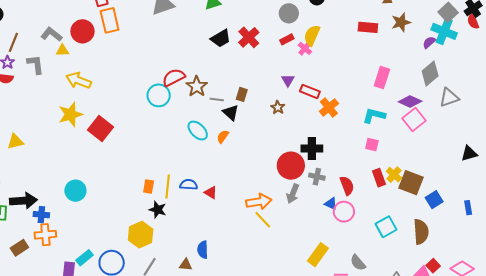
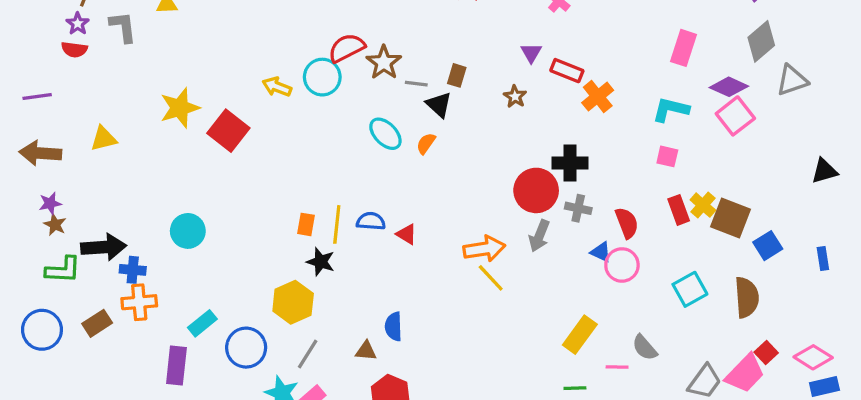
yellow arrow: (78, 80) -> (277, 87), moved, size x0.7
yellow triangle: (15, 142) -> (104, 139), moved
cyan rectangle: (84, 258) -> (202, 323), moved

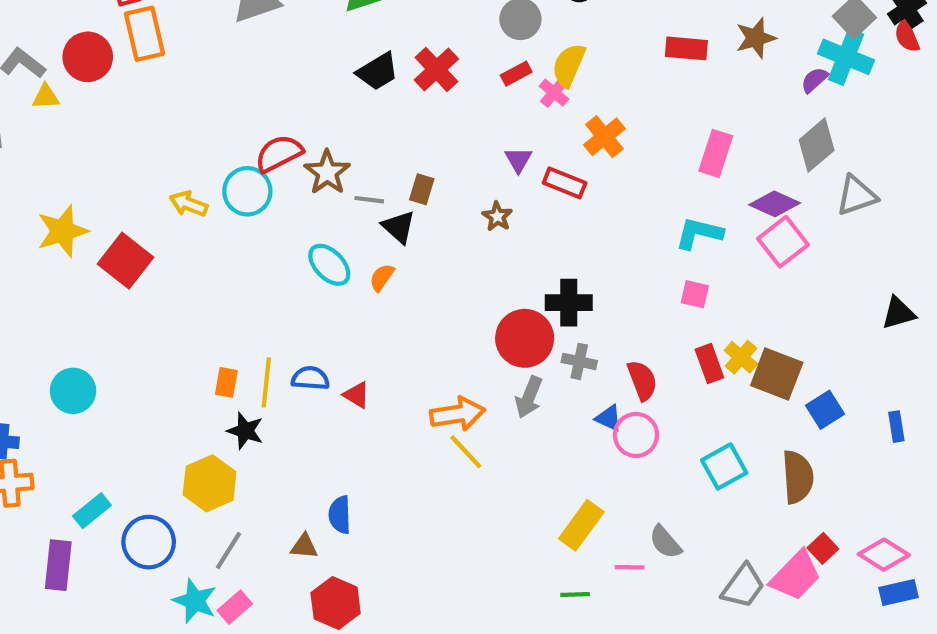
orange cross: (598, 96) -> (604, 137), moved

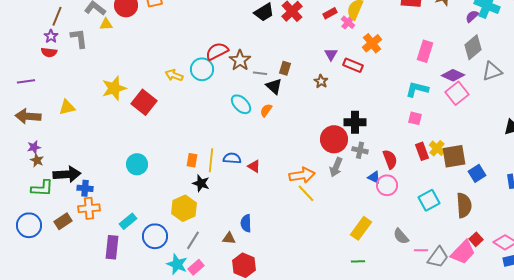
brown square: (777, 374) -> (454, 156), turned -30
cyan circle: (73, 391) -> (137, 164), moved
pink line: (630, 567) -> (421, 250), moved

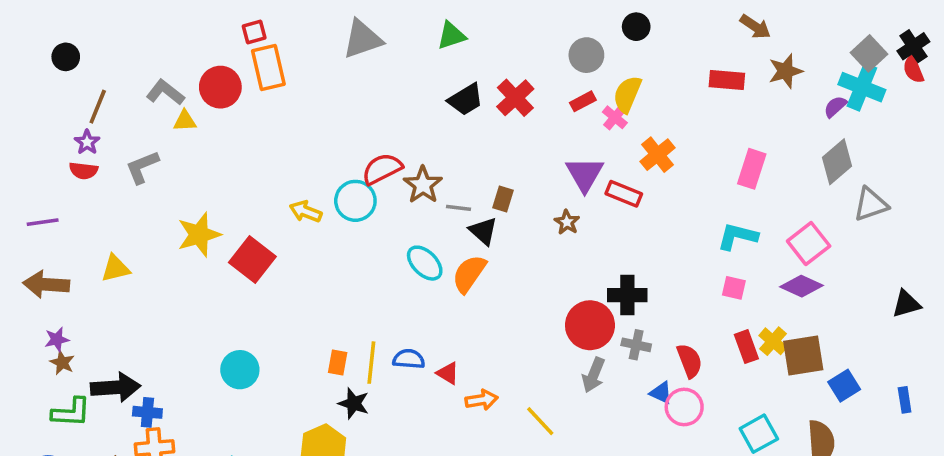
gray L-shape: (79, 38) -> (142, 167), moved, turned -105
purple triangle: (331, 54) -> (585, 174), size x1.6
purple diamond: (453, 75) -> (801, 286), moved
orange semicircle: (266, 110) -> (469, 274), size x1.6
orange arrow: (302, 175) -> (482, 400), moved, size x0.7

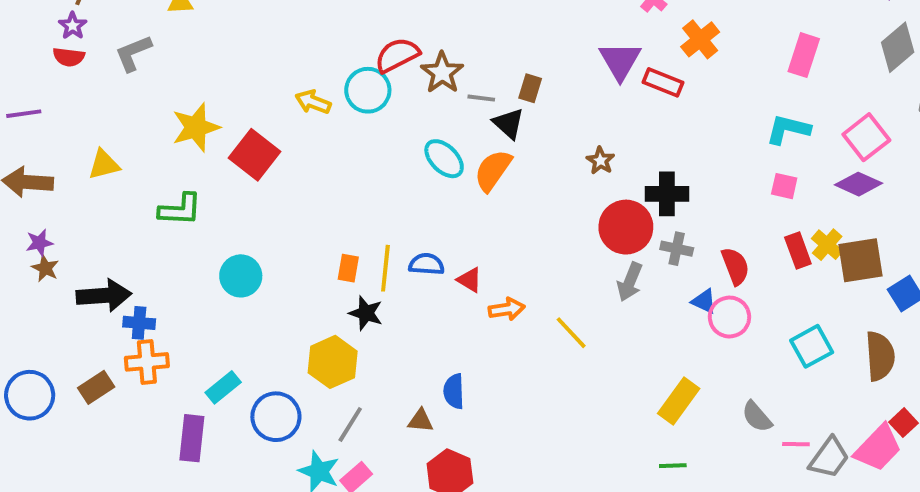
brown star: (567, 222) -> (600, 161), moved
green L-shape: (71, 412) -> (180, 209), moved

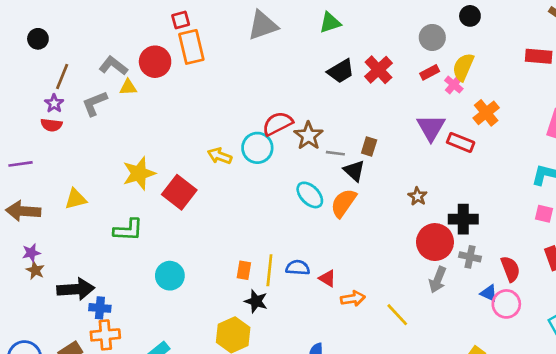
gray L-shape: (133, 53) -> (95, 103), moved

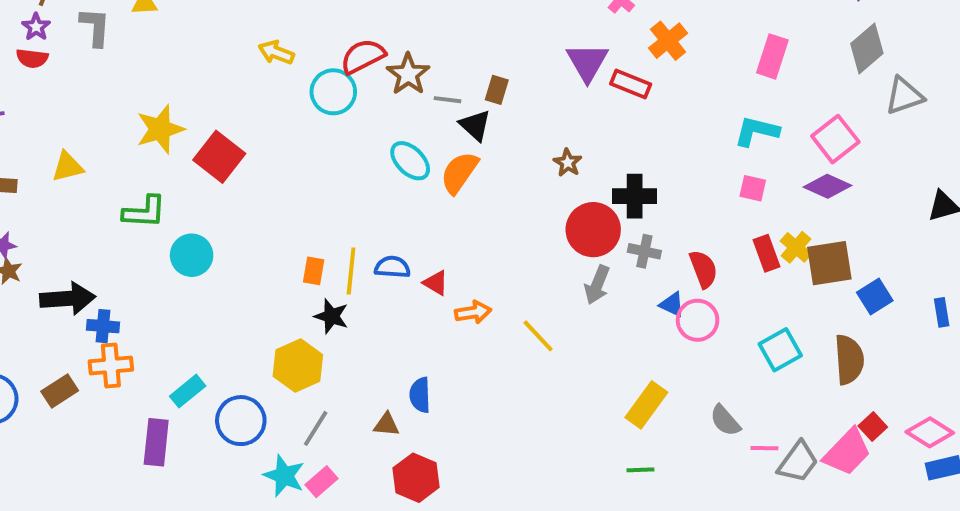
gray L-shape: (95, 103) -> (95, 27), turned 116
yellow arrow: (220, 156) -> (276, 52), moved
cyan circle: (170, 276) -> (192, 255), moved

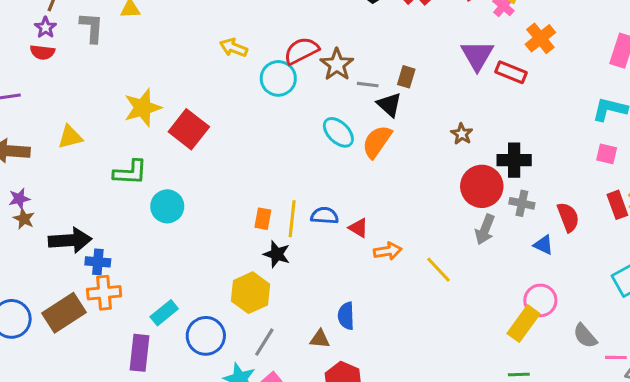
pink circle: (698, 320) -> (540, 300), moved
brown rectangle: (60, 391) -> (64, 313), size x1.5

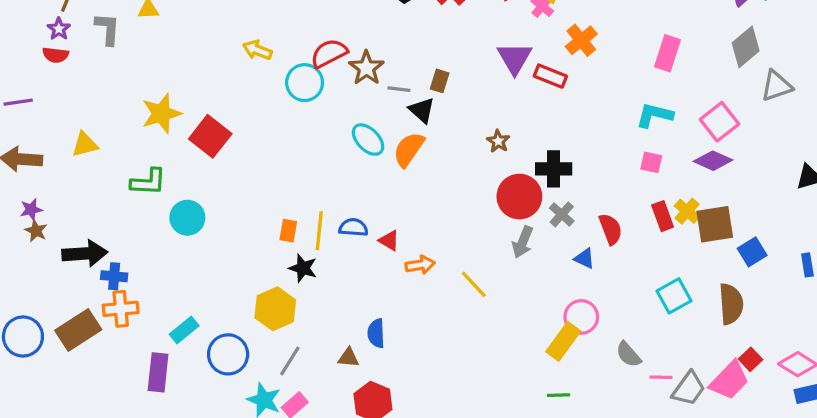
gray cross: (522, 203) -> (562, 214), turned 30

